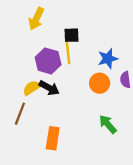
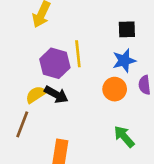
black square: (71, 35) -> (127, 29), moved

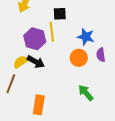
black square: (127, 29) -> (60, 14), moved
blue star: (124, 61) -> (86, 37), turned 30

